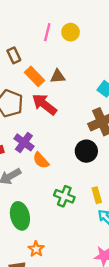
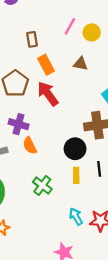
brown triangle: (58, 76) -> (81, 64), moved
purple cross: (24, 142) -> (19, 124), turned -36
yellow rectangle: (97, 195) -> (76, 175), moved

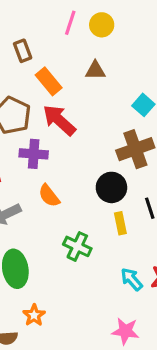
purple cross: (19, 124) -> (34, 154), moved

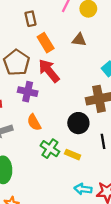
yellow rectangle: (120, 223) -> (73, 155), moved, turned -64
green cross: (77, 246) -> (50, 149), moved
cyan arrow: (132, 279) -> (83, 189), turned -49

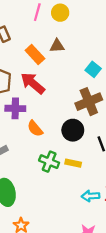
orange rectangle: (46, 43) -> (35, 55), moved
orange semicircle: (34, 122) -> (35, 129), moved

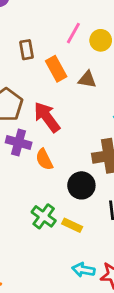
orange rectangle: (35, 55) -> (56, 69), moved
orange semicircle: (35, 129) -> (44, 159), moved

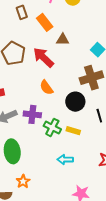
brown triangle: (87, 79) -> (63, 40), moved
purple cross: (19, 142) -> (32, 114), moved
cyan arrow: (83, 270) -> (65, 160), moved

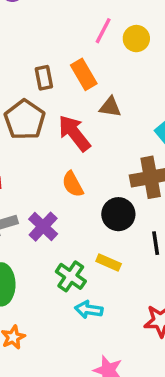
brown rectangle: (22, 12) -> (44, 78), moved
purple cross: (32, 114) -> (43, 227), turned 30
green cross: (52, 127) -> (71, 276), moved

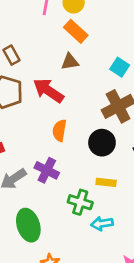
orange rectangle: (84, 74) -> (76, 31), moved
orange semicircle: (73, 184) -> (59, 130), turned 55

